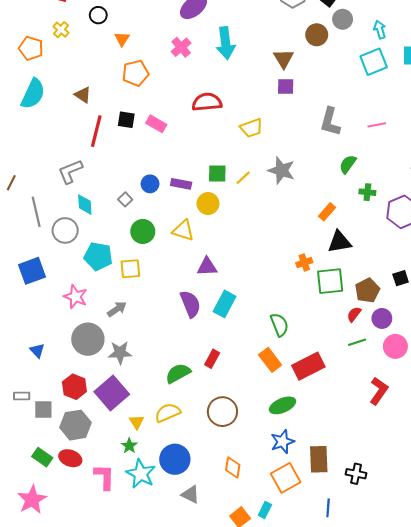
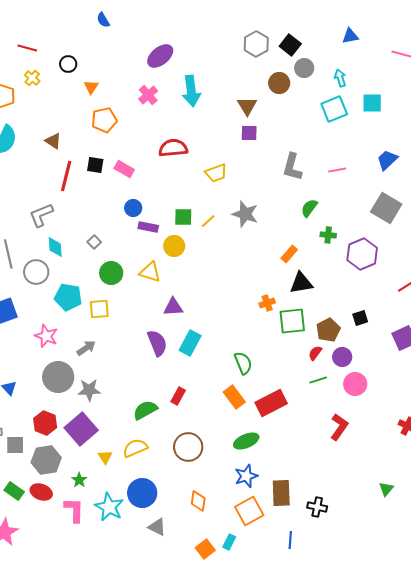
blue circle: (150, 184) -> (133, 208), moved
green star: (129, 446) -> (79, 480), moved

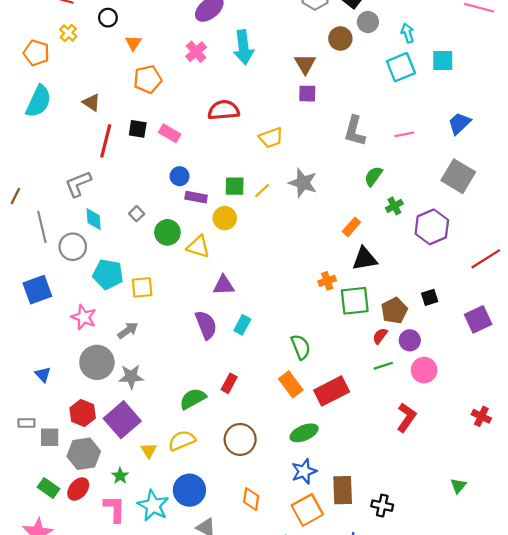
green cross: (328, 235) -> (394, 206), turned -35
green circle: (111, 273) -> (167, 232), moved
cyan rectangle: (190, 343) -> (242, 325), size x0.7
red ellipse: (41, 492) -> (78, 489), turned -70

